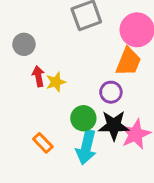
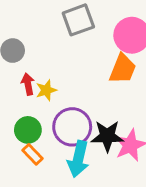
purple circle: (111, 92) -> (72, 127), moved, size x1.6
green circle: (83, 118) -> (28, 130), moved

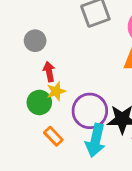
yellow star: (46, 90) -> (56, 91), moved
green circle: (28, 130) -> (39, 102), moved

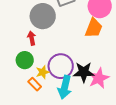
gray circle: (35, 41) -> (43, 16), moved, size x1.6
yellow star: (56, 91) -> (43, 72), moved

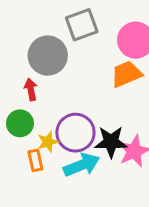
orange trapezoid: (94, 28) -> (126, 74), turned -135
orange rectangle: (35, 84) -> (35, 160), turned 32
cyan arrow: (65, 87) -> (82, 165), turned -125

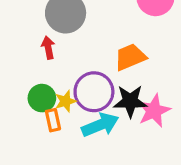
orange trapezoid: (126, 74) -> (130, 57), moved
green circle: (20, 123) -> (42, 98), moved

